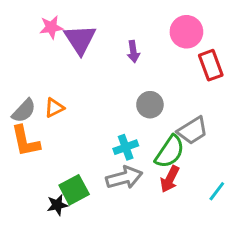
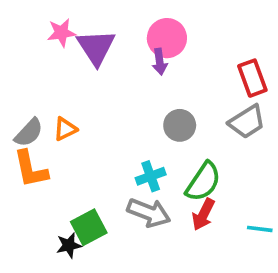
pink circle: (186, 32) -> (167, 38), moved
gray trapezoid: (193, 131) -> (247, 122), moved
gray arrow: (124, 178) -> (149, 213), turned 36
cyan line: (217, 191) -> (260, 229), turned 60

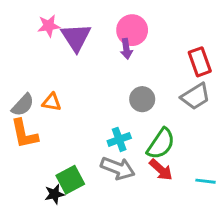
orange triangle: (65, 129) -> (52, 102), turned 36
red arrow: (203, 214) -> (161, 170), turned -75

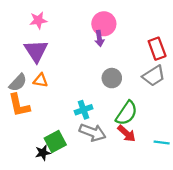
purple triangle: (76, 37) -> (36, 51), moved
cyan cross: (119, 139) -> (84, 110), moved

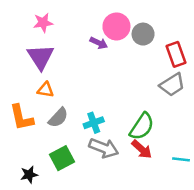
purple arrow: (99, 38) -> (99, 43), moved, turned -56
gray circle: (112, 78) -> (143, 34), moved
gray semicircle: (18, 83) -> (58, 118), moved
black star: (43, 153) -> (29, 175), moved

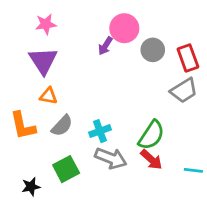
gray circle: (143, 34) -> (153, 50), moved
purple arrow: (99, 43) -> (105, 46), turned 96

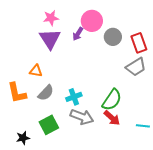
pink star: (46, 24) -> (51, 18), moved
purple triangle: (43, 61) -> (50, 39), moved

